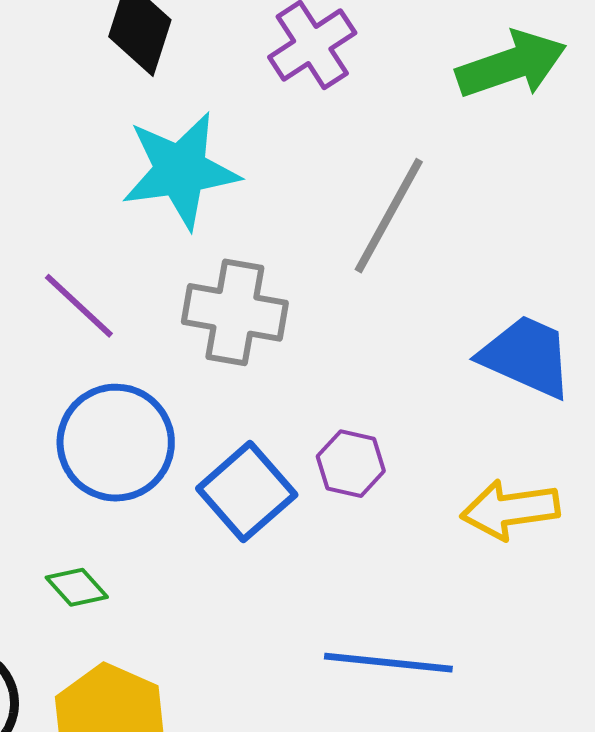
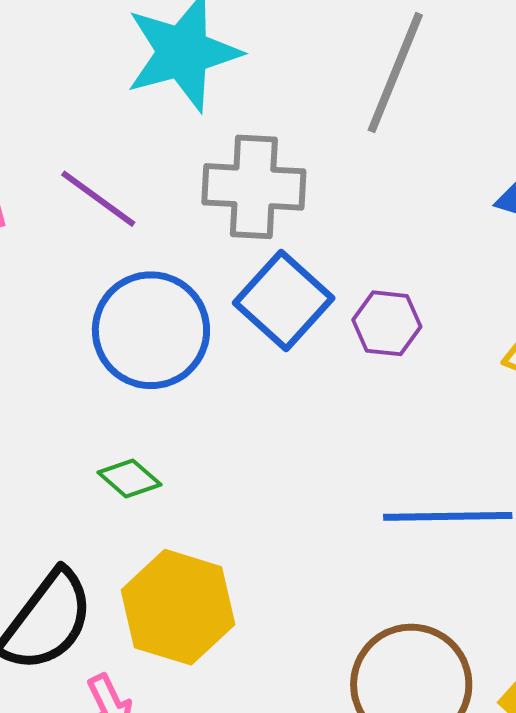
blue square: (247, 492) -> (284, 300), moved

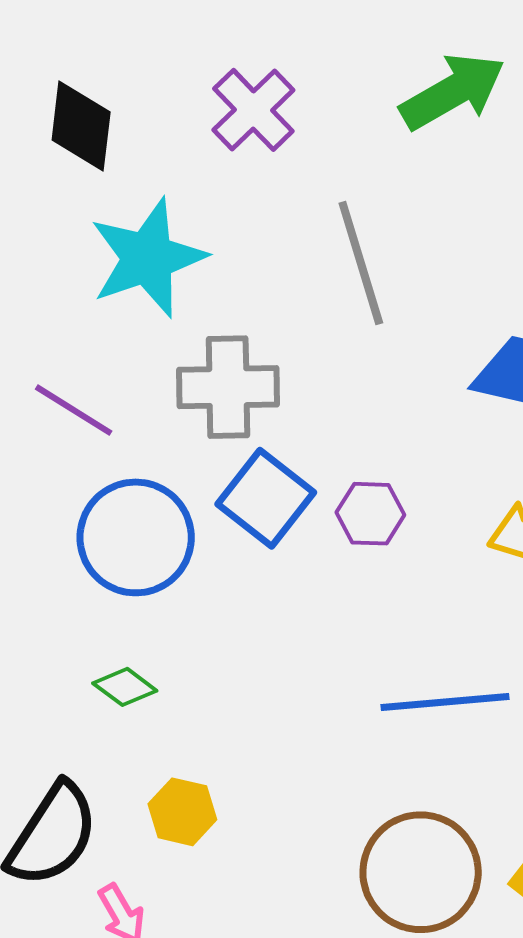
gray line: (395, 73) -> (361, 263), turned -35
yellow hexagon: (178, 607) -> (182, 812), size x0.6

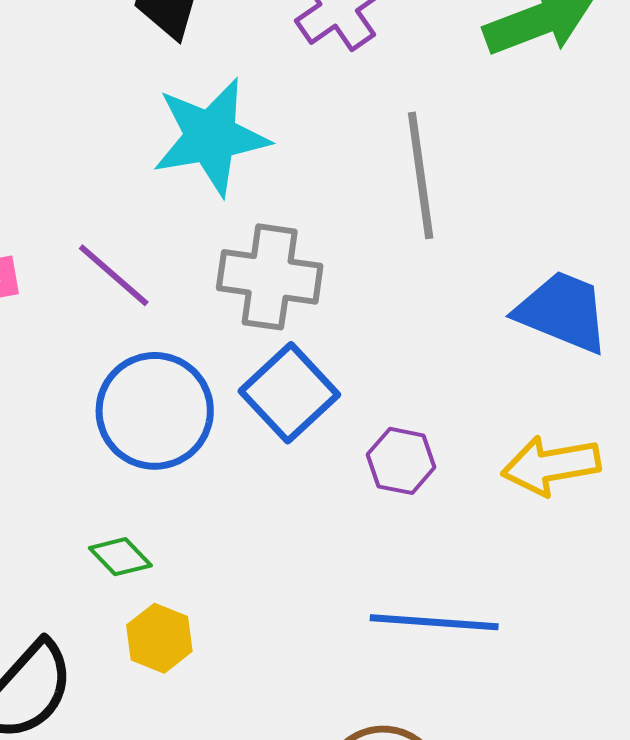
purple hexagon: (370, 514) -> (401, 461), moved
yellow hexagon: (182, 812) -> (159, 638), moved

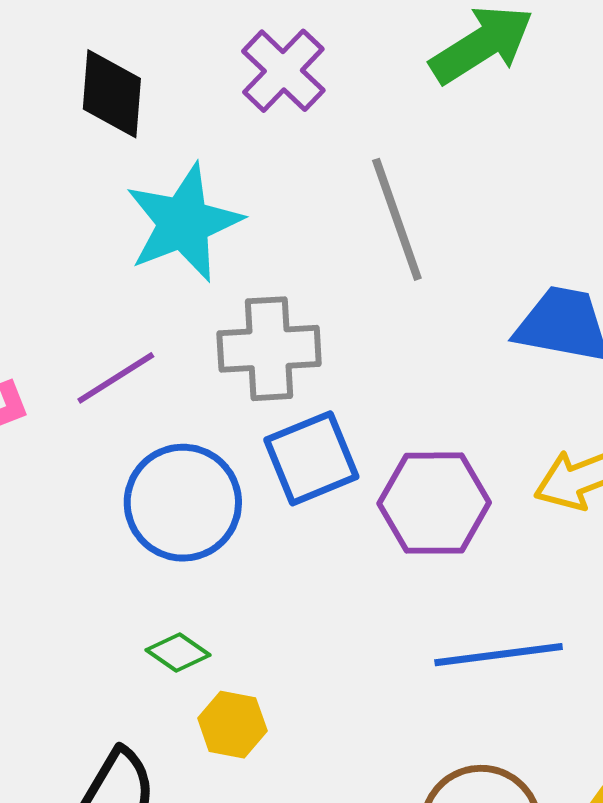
purple line: (114, 275) -> (116, 378), turned -62
blue square: (289, 393) -> (311, 458), turned 32
purple hexagon: (401, 461) -> (434, 503), size x1.6

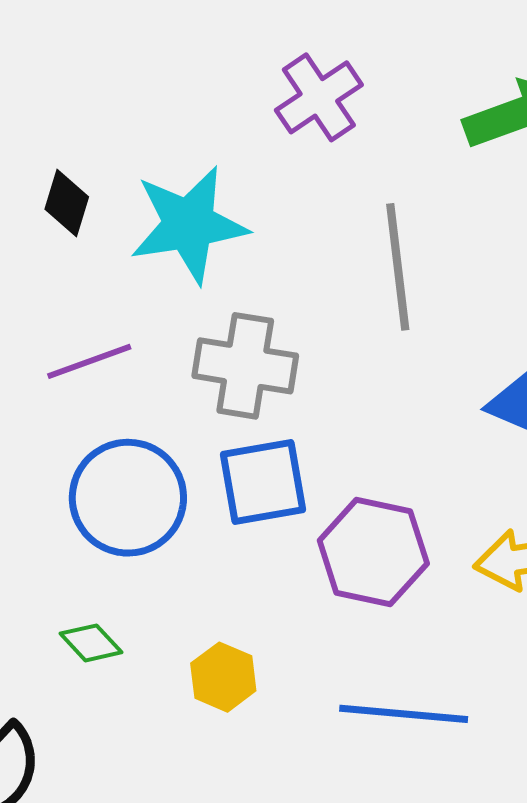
black diamond: (112, 94) -> (67, 203), moved, size x0.7
yellow hexagon: (232, 725) -> (223, 677), moved

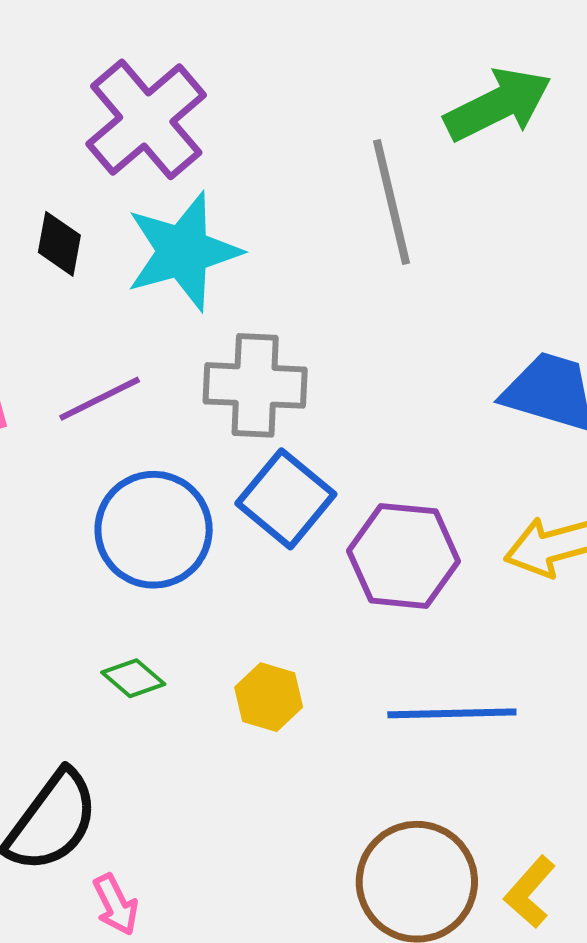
purple cross: (319, 97) -> (146, 119), moved, size x1.4
gray line: (398, 267) -> (392, 202), moved
blue square: (263, 482) -> (286, 499), turned -34

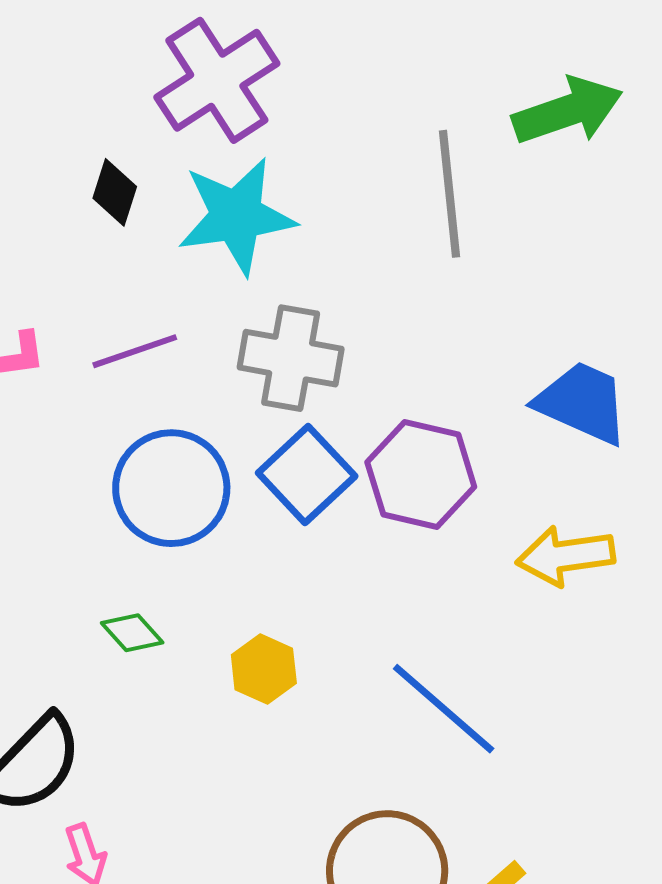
purple hexagon: (404, 556) -> (421, 474), moved
blue line: (452, 713) -> (444, 709), turned 35

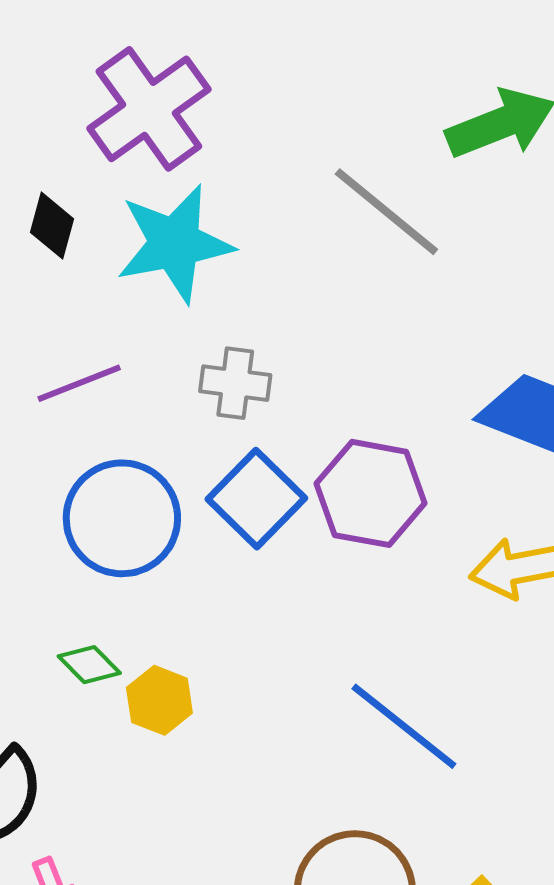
gray line: (449, 194) -> (386, 212), turned -42
gray cross: (291, 358) -> (235, 383), size x0.7
yellow hexagon: (264, 669) -> (159, 700), moved

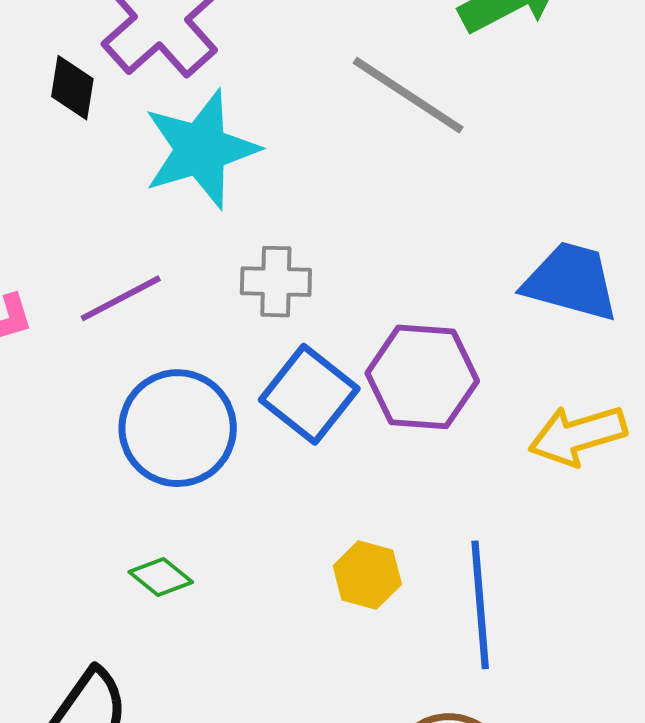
black diamond: (52, 226) -> (72, 88), moved
yellow hexagon: (159, 700) -> (367, 575), moved
blue line: (404, 726) -> (480, 605), turned 53

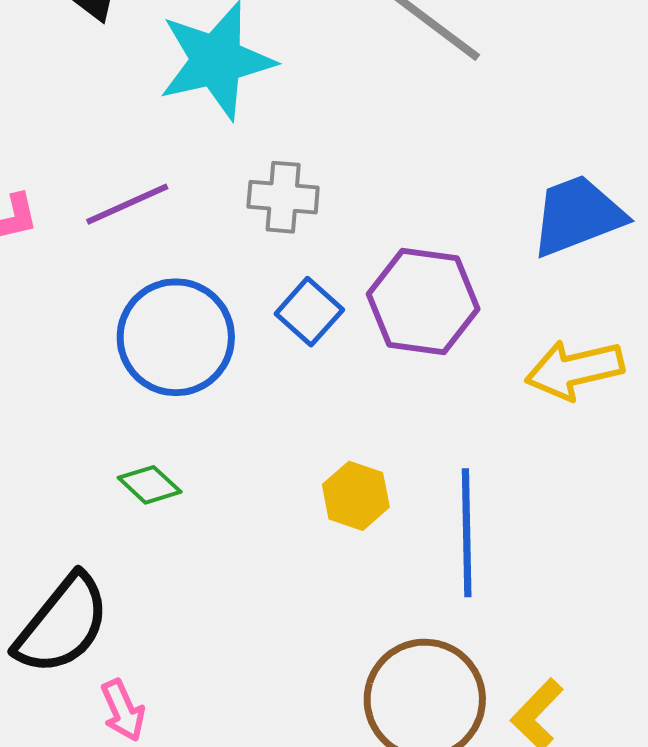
blue trapezoid: (571, 281) -> (578, 216), turned -40
blue square: (309, 394) -> (309, 312), size x0.7

